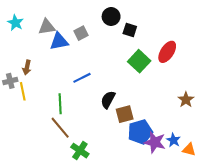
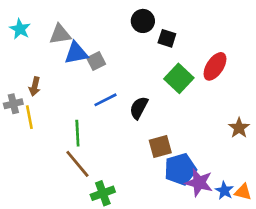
gray square: (81, 33) -> (96, 61), moved
black semicircle: (108, 100) -> (139, 108), moved
blue star: (173, 140) -> (224, 191), moved
green cross: (80, 151) -> (103, 193), turned 36

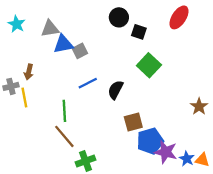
red ellipse: (215, 66) -> (179, 17), moved

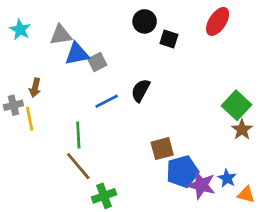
green square: (149, 65) -> (237, 105), moved
black semicircle: (116, 90) -> (141, 90), moved
blue star: (187, 159) -> (227, 178), moved

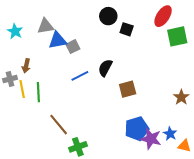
cyan star: (20, 30) -> (15, 31), moved
green square: (237, 105) -> (177, 36), moved, turned 35
green line: (78, 135) -> (38, 92), moved
brown square: (162, 149) -> (128, 89), moved

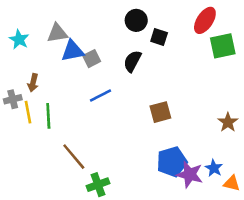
black semicircle: (105, 68) -> (132, 61), moved

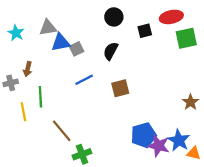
red ellipse: (205, 20) -> (171, 17), turned 45
black square: (159, 37) -> (145, 31), moved, turned -32
yellow line: (28, 112) -> (23, 112), moved
brown square: (160, 112) -> (120, 88), moved
blue star: (214, 168) -> (179, 140), size x1.5

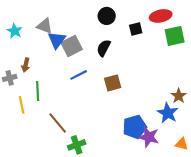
gray triangle: (48, 28) -> (45, 26), turned 30
blue triangle: (61, 42) -> (57, 40), turned -42
gray square: (77, 49) -> (72, 46), size x1.5
blue star: (179, 140) -> (168, 113), moved

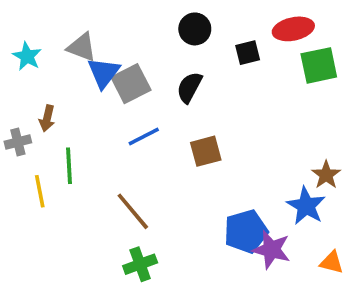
brown line: (58, 123) -> (133, 211), moved

